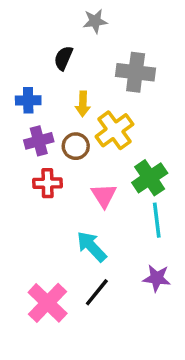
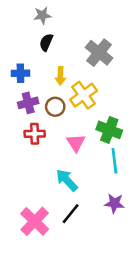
gray star: (95, 21) -> (42, 15), moved
gray cross: (136, 72) -> (99, 53), turned 32
green cross: (150, 178) -> (109, 130), turned -35

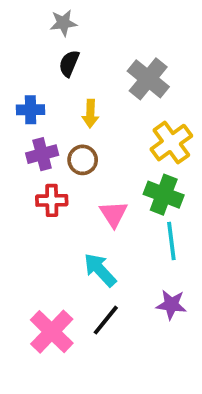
yellow cross: (84, 95) -> (171, 143), moved

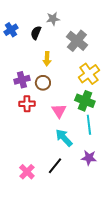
gray star: (63, 23) -> (53, 19), moved
blue cross: (31, 110) -> (11, 30), moved, turned -32
cyan arrow: (100, 270) -> (64, 138), moved
pink cross: (52, 332) -> (27, 172), size x0.7

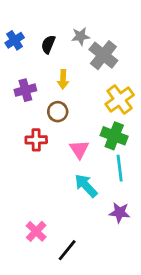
gray star: (53, 19) -> (81, 36), moved
purple cross: (22, 80) -> (25, 90), moved
black line: (55, 166) -> (67, 250), moved

